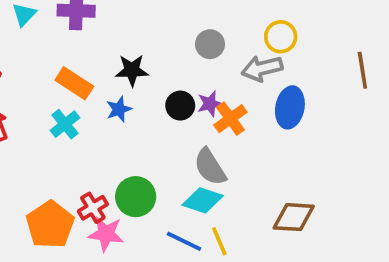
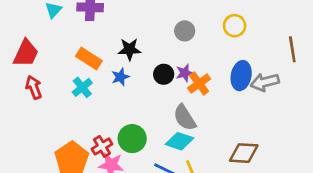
gray arrow: (262, 68) -> (265, 82), moved

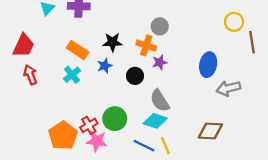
yellow circle: (235, 26) -> (234, 22), moved
black circle: (164, 74) -> (135, 76), moved
gray arrow: (265, 82) -> (228, 88), moved
orange cross: (199, 83) -> (146, 45), moved, turned -36

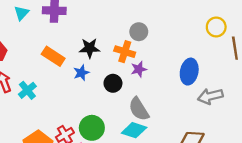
cyan cross: (72, 75) -> (27, 90), moved

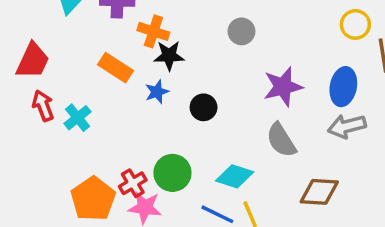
orange cross: (125, 52) -> (153, 31), moved
purple star: (139, 69) -> (283, 87), moved, size x1.6
blue ellipse: (189, 72) -> (343, 87), moved
gray semicircle: (139, 109) -> (281, 140), moved

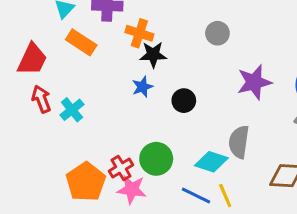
orange rectangle: (116, 68) -> (81, 42), moved
gray semicircle: (281, 140) -> (239, 142), moved, turned 40

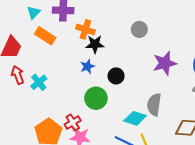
green circle: (156, 159) -> (96, 98), moved

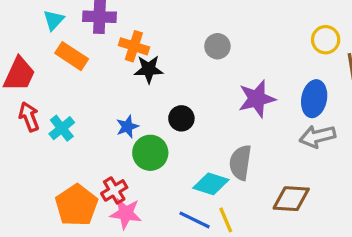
blue star: (87, 66) -> (127, 127), moved

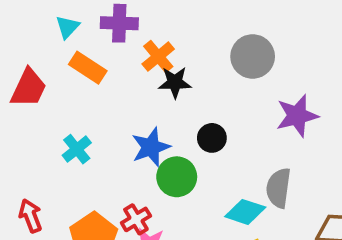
orange cross: (134, 46) -> (158, 56), turned 32
gray circle: (217, 46) -> (253, 56), size x1.5
red arrow: (29, 117) -> (30, 216), moved
blue star: (127, 127) -> (151, 147), size x1.5

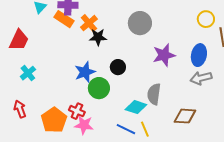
orange rectangle: (88, 68) -> (64, 19), moved
cyan cross: (77, 149) -> (28, 73), moved
red cross: (136, 219) -> (77, 111), turned -35

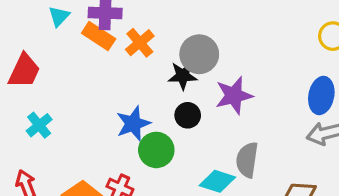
gray circle: (140, 23) -> (199, 54), moved
black star: (98, 37) -> (183, 76), moved
purple star: (164, 55) -> (234, 95), moved

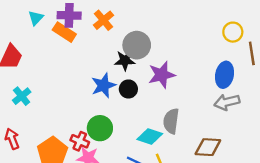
orange cross: (140, 43) -> (103, 20), moved
blue star: (133, 124) -> (103, 85), moved
green circle: (156, 150) -> (100, 128), moved

